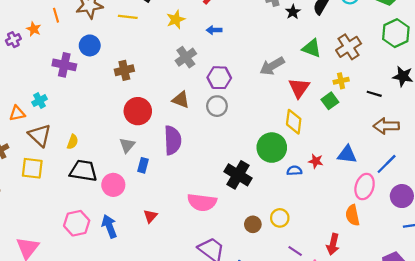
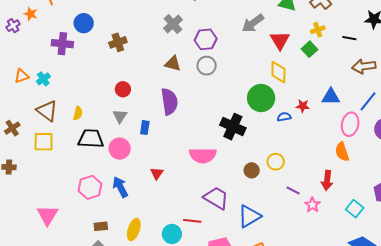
red circle: (138, 111) -> (123, 89), moved, size x0.6
orange triangle: (17, 113) -> (22, 76), moved
gray triangle: (127, 145) -> (120, 116), moved

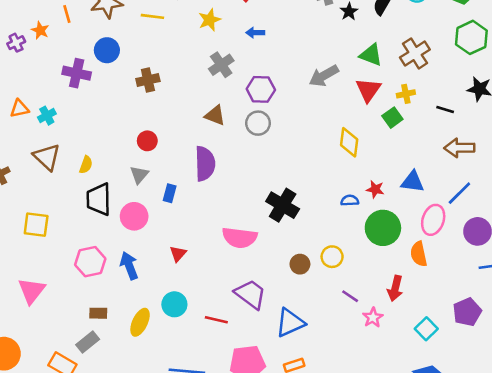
red triangle: (280, 40) -> (368, 90), moved
green circle: (261, 98) -> (383, 228), moved
black trapezoid: (91, 139) -> (99, 199), turned -100
yellow square: (44, 142) -> (36, 225), moved
cyan circle: (172, 234) -> (174, 304), moved

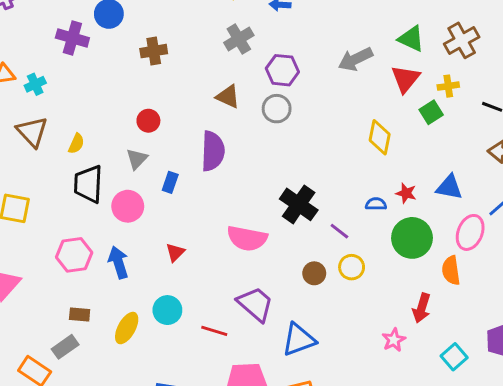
purple line: (350, 296) -> (339, 231), moved

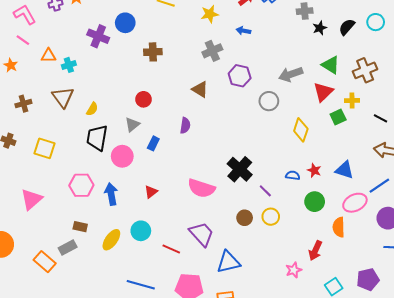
gray circle: (277, 109) -> (269, 101), moved
purple semicircle: (213, 151) -> (185, 126), size x0.6
pink ellipse: (470, 232) -> (355, 203), turned 35
green circle: (412, 238) -> (315, 202), size x0.7

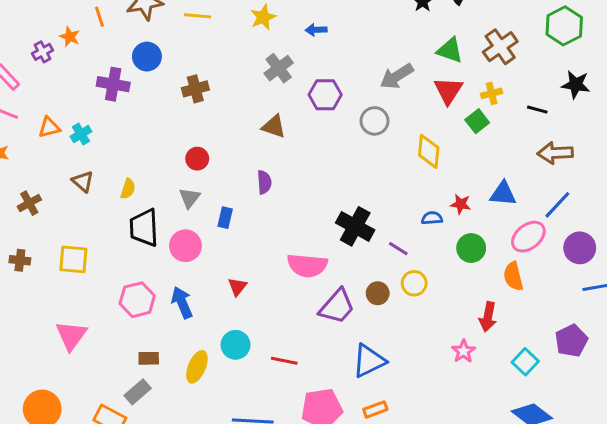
brown triangle: (63, 97) -> (83, 181), size x0.7
purple trapezoid: (202, 234) -> (337, 306), moved, turned 96

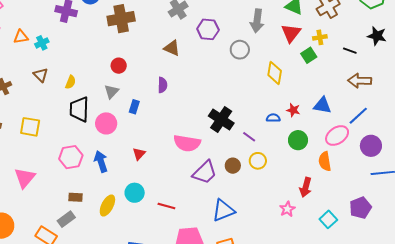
gray arrow: (397, 76) -> (257, 21), turned -55
brown cross: (195, 89) -> (121, 19), size x1.5

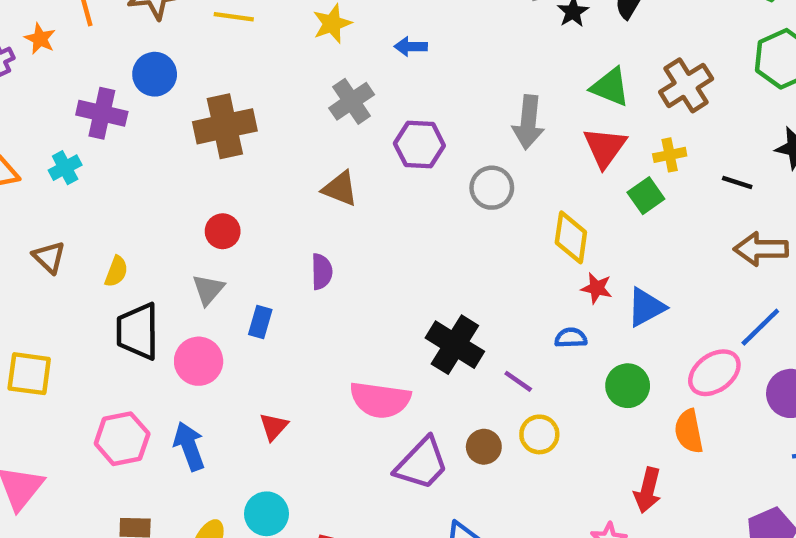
cyan cross: (42, 43) -> (65, 168), moved
blue triangle: (322, 105) -> (646, 307), moved, turned -36
red star: (293, 110) -> (597, 288), moved

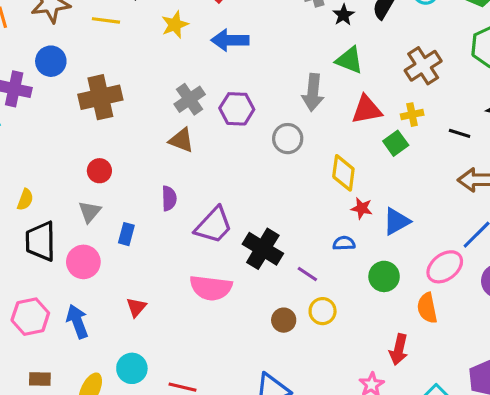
blue arrow: (411, 47) -> (230, 40), size x1.6
green triangle: (610, 87) -> (349, 60), moved
gray cross: (352, 101) -> (190, 99), moved
red triangle: (605, 147) -> (367, 110), turned 44
purple trapezoid: (422, 464) -> (214, 225), moved

